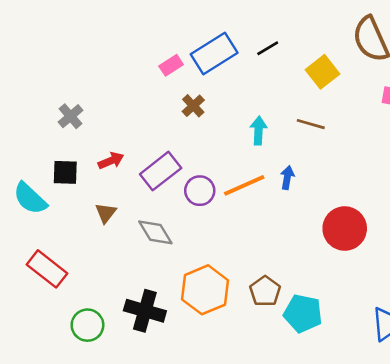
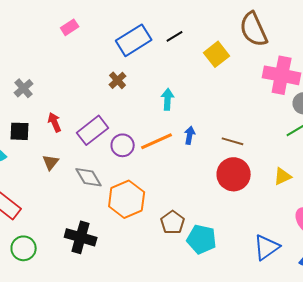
pink rectangle: (171, 65) -> (70, 27), moved
brown line: (311, 124) -> (233, 141), moved
red arrow: (111, 161) -> (55, 122), turned -90
orange hexagon: (205, 290) -> (127, 199), moved
green circle: (87, 325) -> (24, 248), moved

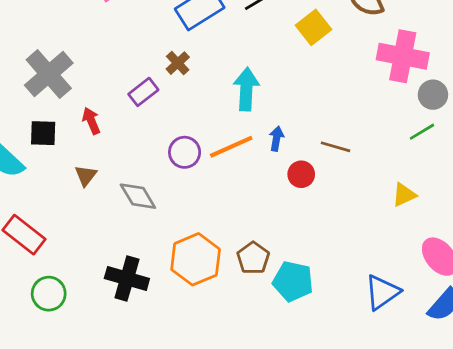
gray cross: (24, 88) -> (49, 74), size x1.8
cyan arrow: (168, 99) -> (246, 89), size x1.4
purple rectangle: (93, 130) -> (143, 92), moved, size x0.7
red circle: (234, 174) -> (301, 174), moved, size x0.6
orange hexagon: (127, 199) -> (196, 259), moved

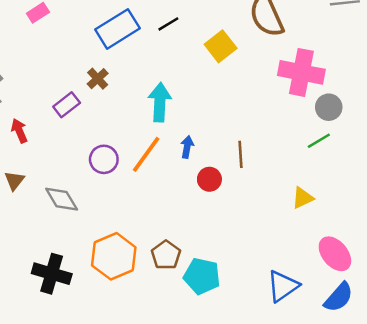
orange line: (231, 147) -> (146, 154), turned -30
brown line: (336, 147) -> (240, 154), turned 70

